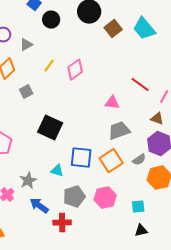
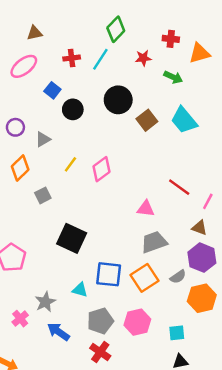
red cross: (62, 223) -> (100, 352), moved, turned 36

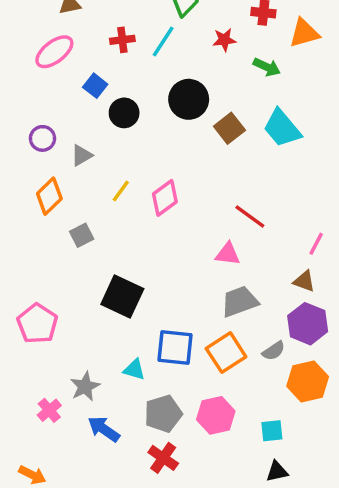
red line: (179, 187) -> (250, 217), moved

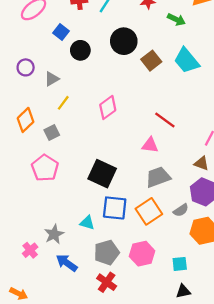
yellow line: (121, 191) -> (63, 103), moved
orange diamond: (49, 196) -> (26, 120), moved
black square: (122, 296) -> (102, 174), moved
pink pentagon: (37, 324) -> (45, 168), moved

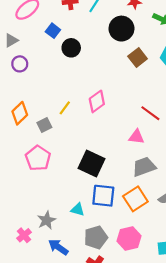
black circle: (124, 41) -> (122, 29), moved
gray triangle: (52, 79) -> (11, 40), moved
yellow line: (63, 103) -> (65, 108), moved

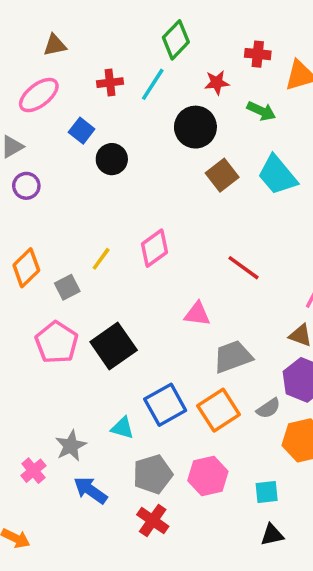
pink triangle: (136, 137) -> (197, 314), moved
black square: (92, 164) -> (114, 346), moved, turned 30
blue square: (103, 196) -> (165, 405), turned -35

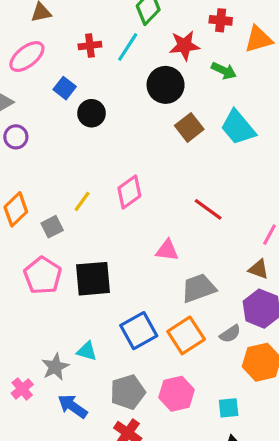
red star: (217, 83) -> (184, 45), size x1.4
black square: (114, 346) -> (93, 279), turned 30
cyan triangle: (122, 428) -> (87, 351), moved

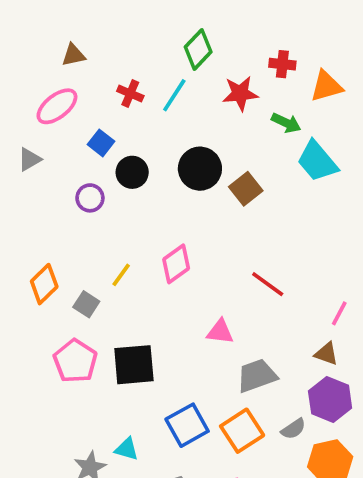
red cross: (90, 45) -> (130, 93), turned 30
black circle: (166, 85) -> (200, 169), moved
cyan trapezoid: (238, 127) -> (317, 161), moved
purple circle: (16, 137) -> (90, 198), moved
gray square: (52, 227) -> (86, 304), turned -30

